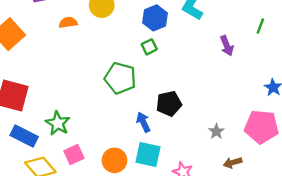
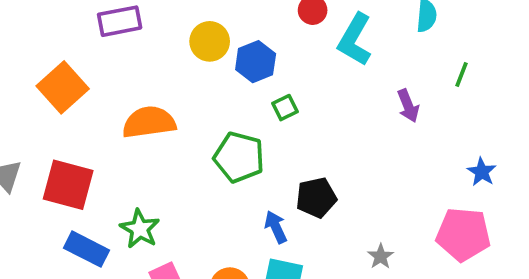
blue hexagon: (155, 18) -> (256, 62), moved
orange semicircle: (68, 23) -> (149, 122), moved, size x1.8
gray star: (216, 131) -> (381, 256), moved

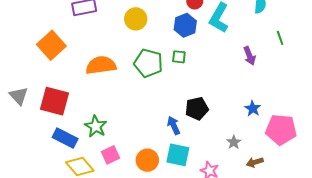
blue hexagon: (256, 62) -> (185, 25), moved
green line: (461, 74) -> (280, 38), turned -40
green square: (285, 108) -> (179, 57), turned 32
green pentagon: (239, 157) -> (148, 63), moved
blue star: (482, 172) -> (253, 108), moved

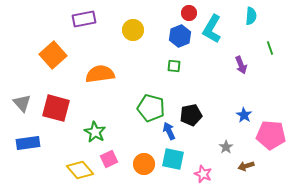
green pentagon: (148, 63) -> (151, 108), moved
blue rectangle: (65, 138) -> (28, 143), moved, turned -35

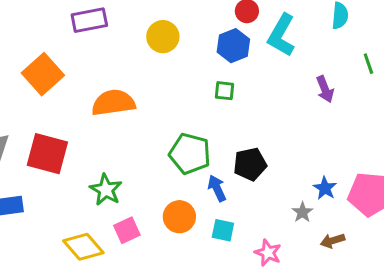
blue star: (244, 115) -> (325, 188), moved
cyan square: (173, 159) -> (223, 230), size x0.7
orange circle: (144, 164) -> (179, 217), moved

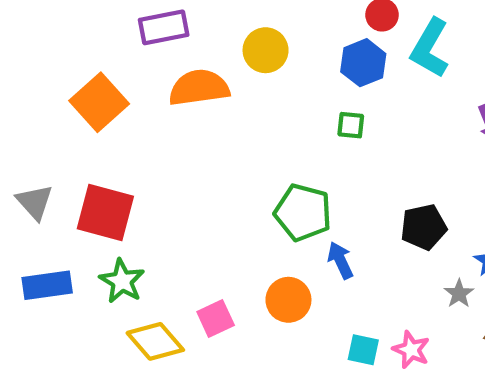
orange semicircle: (113, 103) -> (199, 88), moved
black pentagon: (250, 164) -> (424, 227), moved
green star: (106, 190) -> (122, 281), moved
cyan square: (223, 230) -> (363, 350), moved

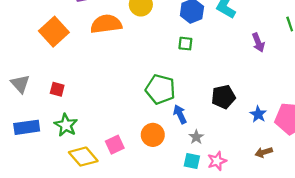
red square: (105, 212) -> (57, 89), size x0.5
gray star: (459, 294) -> (196, 137), moved
pink star: (411, 350) -> (217, 161), turned 30

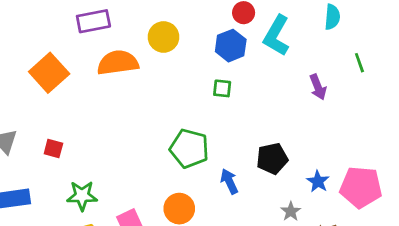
blue arrow: (180, 114) -> (229, 181), moved
green star: (66, 125) -> (82, 196), moved, turned -30
gray star: (196, 137) -> (291, 211), moved

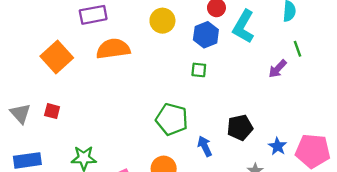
yellow circle: (164, 37) -> (162, 21), moved
green line: (359, 63) -> (297, 49), moved
purple arrow: (318, 87) -> (278, 69), turned 66
red square: (53, 149) -> (52, 111), moved

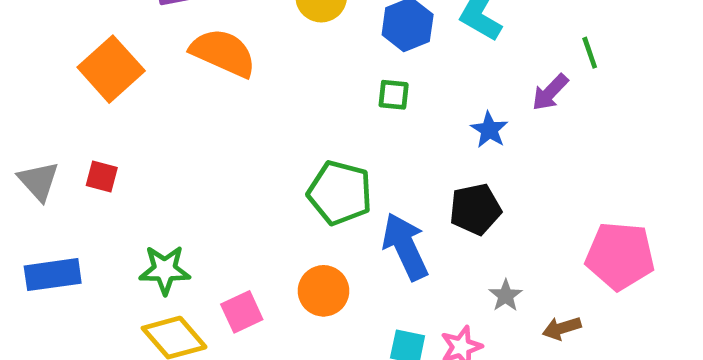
orange semicircle: (113, 49) -> (223, 53), turned 32
blue arrow: (205, 146) -> (405, 246), size x1.6
blue star: (278, 146) -> (489, 130), moved

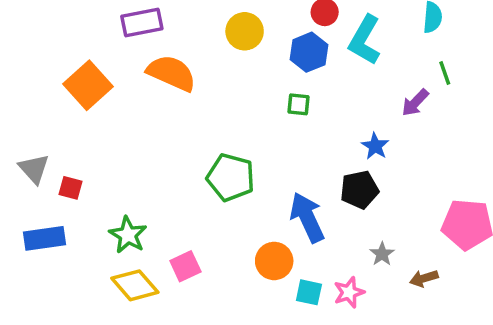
blue star: (489, 130) -> (375, 146), moved
red square: (102, 176) -> (71, 188), moved
green pentagon: (340, 193) -> (231, 177), moved
green star: (165, 270) -> (128, 235), turned 30
orange circle: (324, 291) -> (274, 261), moved

